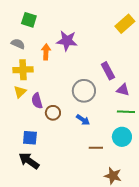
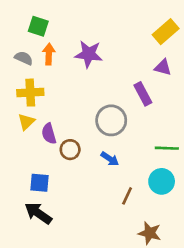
orange arrow: (46, 52) -> (49, 54), moved
purple triangle: (123, 90) -> (163, 67), moved
brown line: (96, 148) -> (127, 196), turned -64

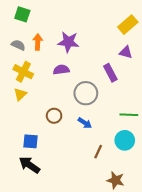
green square: (38, 26) -> (22, 14), moved
yellow cross: (30, 93) -> (23, 72), turned 30
purple semicircle: (49, 134) -> (61, 70), moved, turned 98

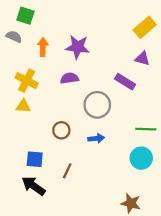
gray semicircle: (18, 45) -> (14, 37), moved
purple rectangle: (110, 73) -> (125, 82), turned -30
yellow triangle: (20, 94) -> (23, 106), turned 48
blue arrow: (85, 123) -> (96, 138), turned -40
brown line: (98, 152) -> (67, 171), moved

